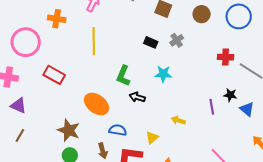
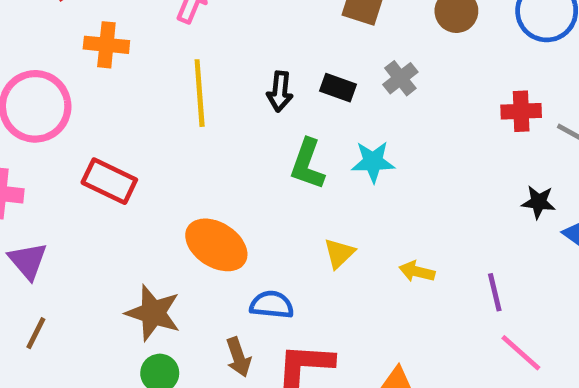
green L-shape: (123, 76) -> (307, 164), moved
black arrow: (137, 97) -> (280, 92), moved, turned -98
purple triangle: (18, 106) -> (28, 261), turned 30
purple line: (212, 107) -> (495, 292), moved
yellow triangle: (152, 138) -> (339, 253), moved

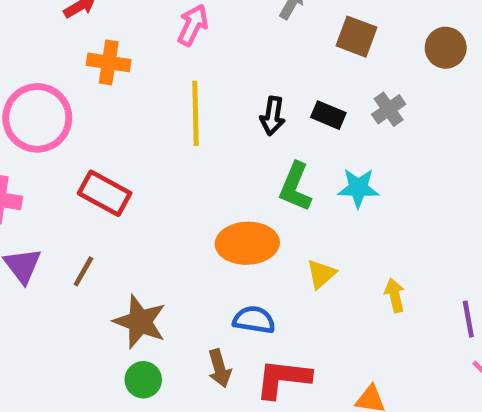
orange ellipse: (216, 245) -> (247, 243), moved, turned -38
yellow arrow: (417, 272) -> (395, 295), turned 60
brown line: (36, 333) -> (83, 271), moved

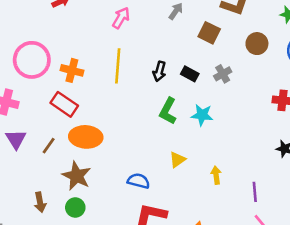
orange cross: (109, 62) -> (72, 70), moved
orange ellipse: (247, 243) -> (86, 137), moved
brown arrow: (220, 368) -> (40, 202), moved

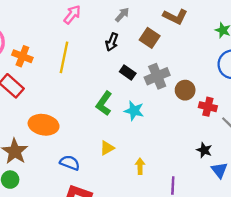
brown circle: (257, 44) -> (185, 90), moved
black arrow: (159, 71) -> (112, 42), moved
gray cross: (223, 74) -> (157, 76), size x1.5
orange ellipse: (86, 137) -> (44, 125), moved

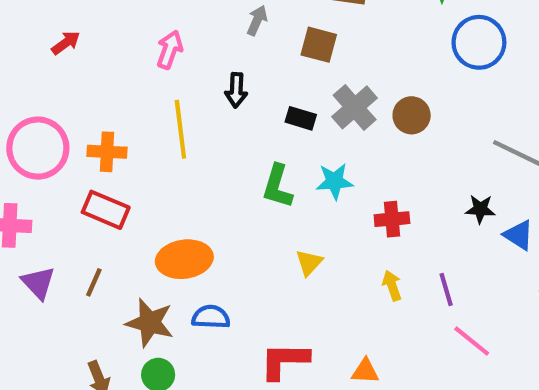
black arrow: (112, 42) -> (236, 90), moved
red cross: (208, 107) -> (392, 219), moved
blue semicircle: (70, 163) -> (211, 317), moved
yellow arrow: (140, 166) -> (392, 285), moved

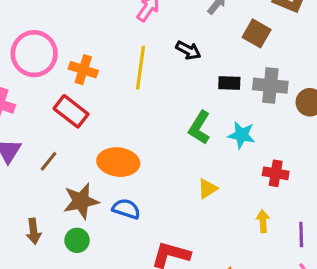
black arrow: (236, 90) -> (188, 50), turned -80
gray cross: (355, 107) -> (270, 86), turned 32
black rectangle: (301, 118) -> (229, 83), turned -30
brown star: (150, 323) -> (81, 201), turned 30

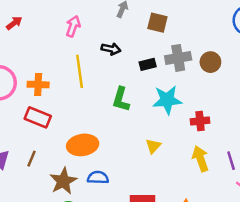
green L-shape: (199, 128) -> (121, 99), moved
cyan star: (242, 135) -> (167, 100), size x1.4
yellow arrow: (263, 221) -> (200, 159), size x1.5

